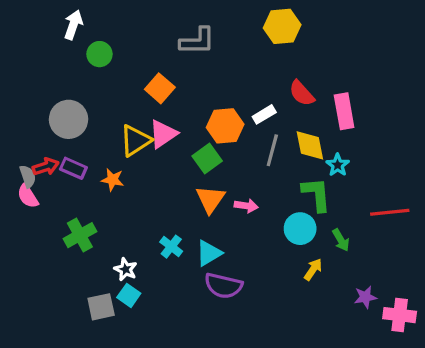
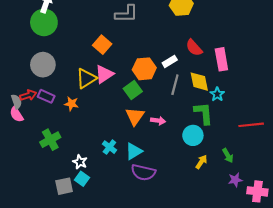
green circle: (99, 54) -> (44, 22), moved, size x1.6
green arrow: (341, 240) -> (228, 156), moved

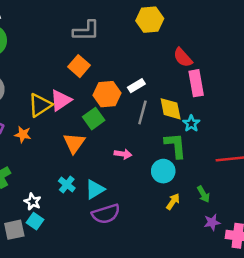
orange square: (102, 45) -> (79, 66), moved
red semicircle: (194, 48) -> (183, 58), moved
orange triangle: (135, 116) -> (74, 143), moved
purple semicircle: (143, 172) -> (106, 214), turned -30

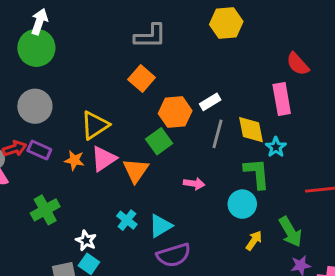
red semicircle: (183, 58) -> (298, 64), moved
pink triangle: (61, 100) -> (104, 159), moved
green arrow: (204, 194) -> (290, 232), size x1.5

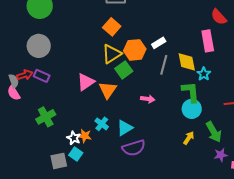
yellow triangle: (95, 125) -> (112, 54), moved
orange star: (74, 160) -> (85, 136), moved
cyan circle: (242, 204) -> (192, 109), moved

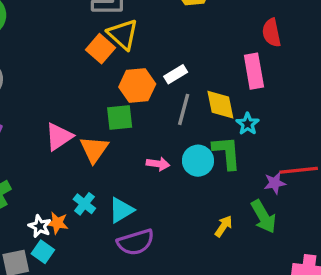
red semicircle: (219, 17) -> (272, 33), turned 30
yellow triangle: (112, 54) -> (123, 34), moved, turned -45
green square: (124, 70) -> (120, 117), turned 30
cyan circle: (192, 109) -> (198, 161), moved
purple star: (221, 155) -> (275, 183), moved

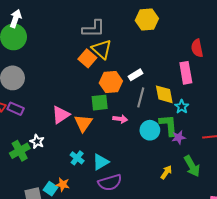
pink arrow: (158, 164) -> (120, 119), moved
purple star: (275, 183) -> (179, 137), moved
orange star: (57, 223) -> (63, 185), moved
white star: (40, 226) -> (37, 142), moved

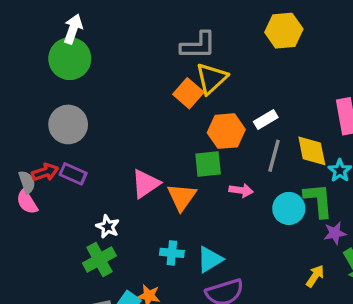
yellow triangle: (102, 49) -> (211, 78), turned 35
purple star: (179, 137) -> (335, 233), moved
green cross: (20, 151) -> (99, 260), moved
cyan cross: (77, 158) -> (172, 253), turned -32

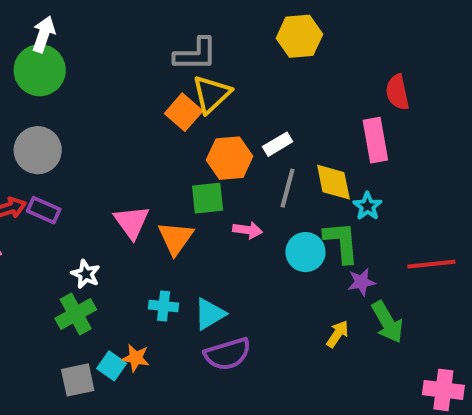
pink triangle: (146, 184) -> (132, 222), turned -32

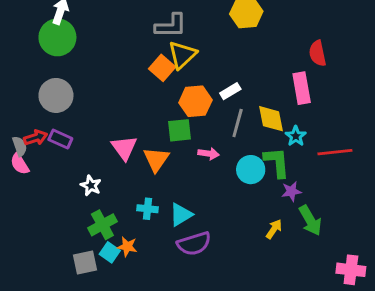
red line: (431, 264) -> (335, 152), moved
green cross: (76, 314) -> (102, 225), moved

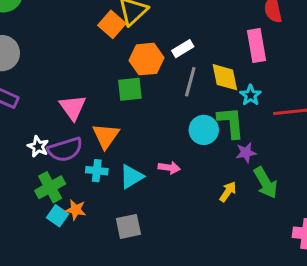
pink arrow: (209, 154) -> (169, 168), moved
orange triangle: (156, 159) -> (106, 136), moved
purple semicircle: (194, 244) -> (65, 150), moved
gray square: (85, 263) -> (128, 226), moved

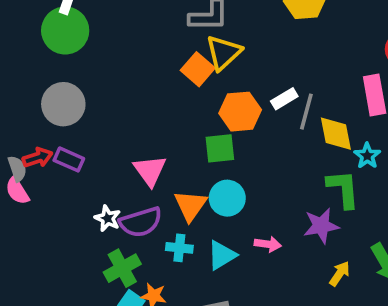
gray line: (190, 82) -> (306, 112), moved
cyan circle: (204, 130) -> (227, 198), moved
purple star: (246, 153) -> (321, 226), moved, size x1.4

